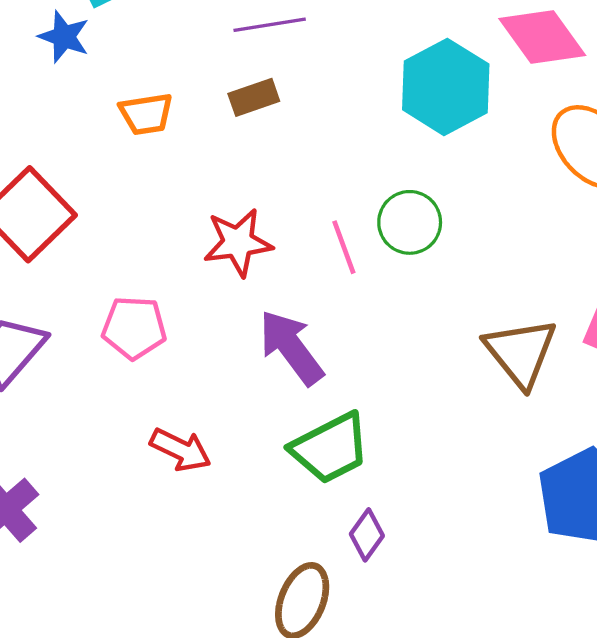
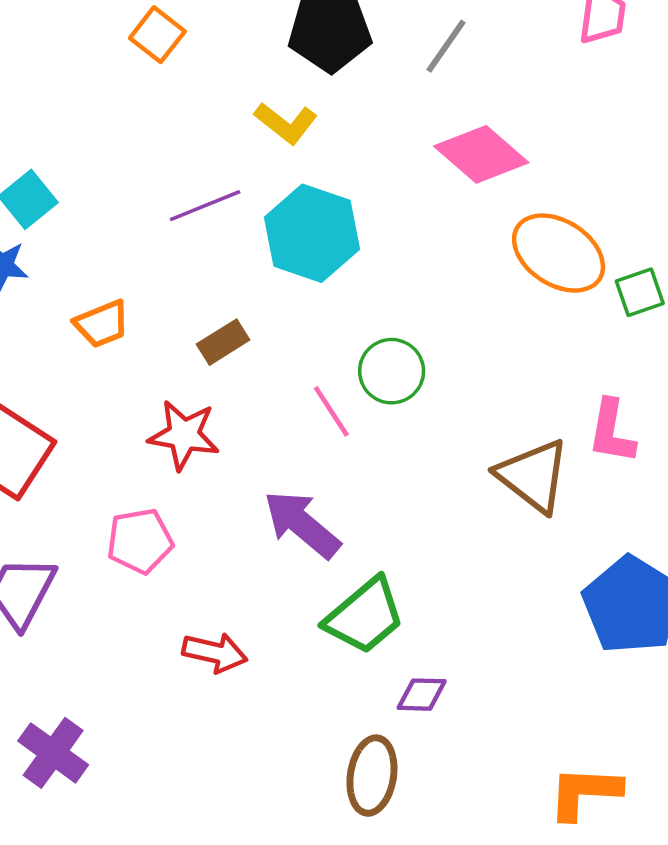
cyan hexagon: (446, 87) -> (312, 233), moved
brown rectangle: (254, 97) -> (223, 342), moved
red star: (238, 242) -> (184, 435), moved, turned 30
purple diamond: (367, 535) -> (422, 695), turned 69

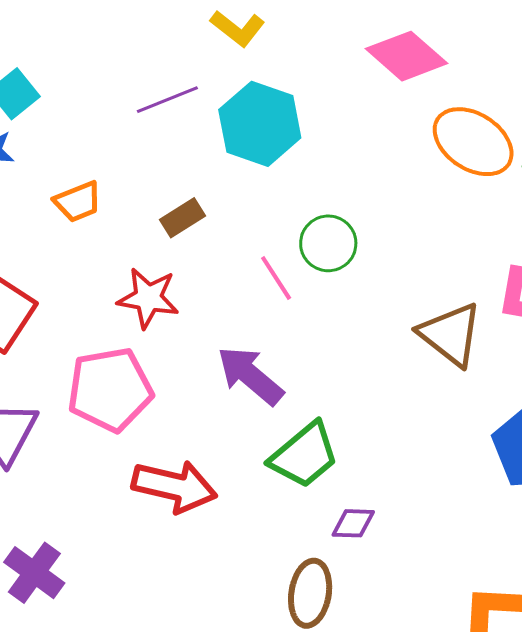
pink pentagon: (140, 541) -> (110, 390), size x1.5
red arrow: (215, 653) -> (174, 486), size x1.5

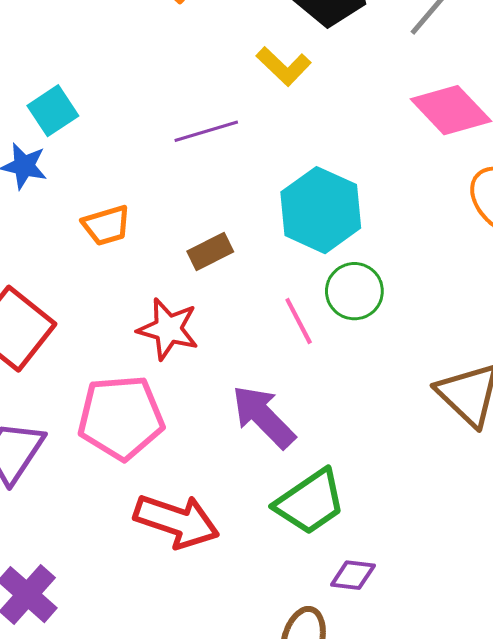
cyan hexagon: (260, 124) -> (321, 210), moved

